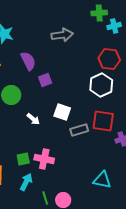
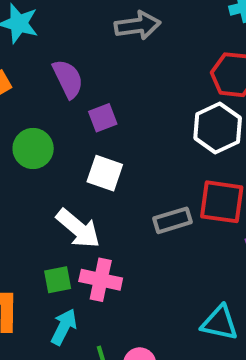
white square: (62, 112) -> (105, 173), moved
white arrow: (33, 119) -> (78, 228), moved, size x1.6

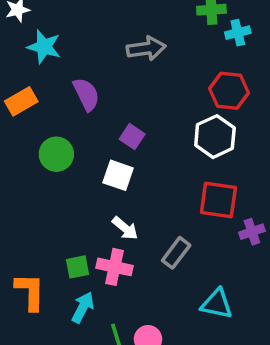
purple square: (103, 118) -> (132, 137), moved, turned -35
gray rectangle: (172, 220) -> (176, 253), moved, turned -36
white arrow: (78, 228) -> (125, 228), moved, size x0.7

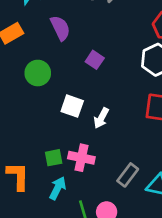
white square: (118, 175) -> (72, 106), moved
white arrow: (125, 228) -> (101, 118), moved, turned 78
gray rectangle: (176, 253) -> (128, 175), moved

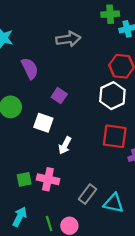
white square: (72, 106) -> (43, 123), moved
cyan arrow: (58, 188) -> (20, 217), moved

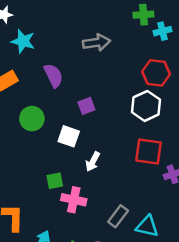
purple square: (59, 96) -> (86, 106), turned 35
green square: (24, 179) -> (55, 181), moved

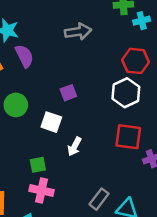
purple semicircle: (53, 75) -> (24, 56), moved
pink cross: (74, 200) -> (42, 191), moved

